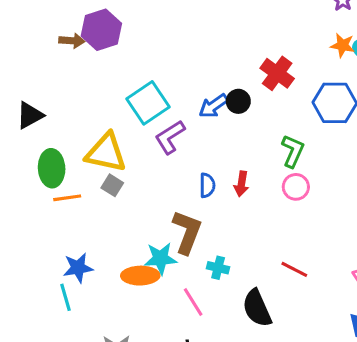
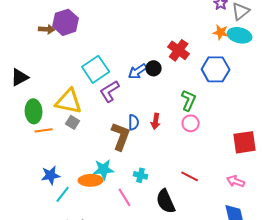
brown L-shape: (187, 232) -> (121, 136), moved
cyan line: (66, 297) -> (63, 194), moved, turned 54

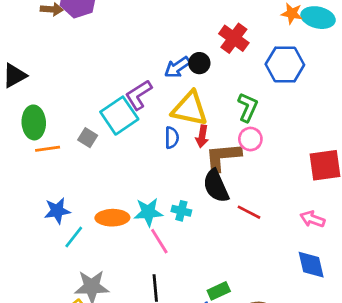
cyan square: (96, 69) -> (119, 116), moved
yellow triangle: (69, 101) -> (190, 109), moved
brown L-shape: (121, 136) -> (223, 157), moved, turned -116
cyan star: (104, 169) -> (148, 212), moved
black semicircle: (166, 201) -> (216, 186), moved

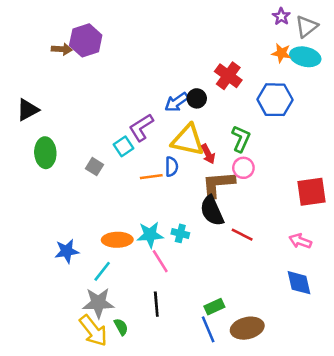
cyan square: (119, 116) -> (124, 146), size x0.6
red arrow: (202, 136) -> (208, 154), moved, turned -36
orange line: (48, 149) -> (151, 177), moved
blue star: (57, 211) -> (67, 251), moved
cyan line: (74, 237) -> (102, 271), moved

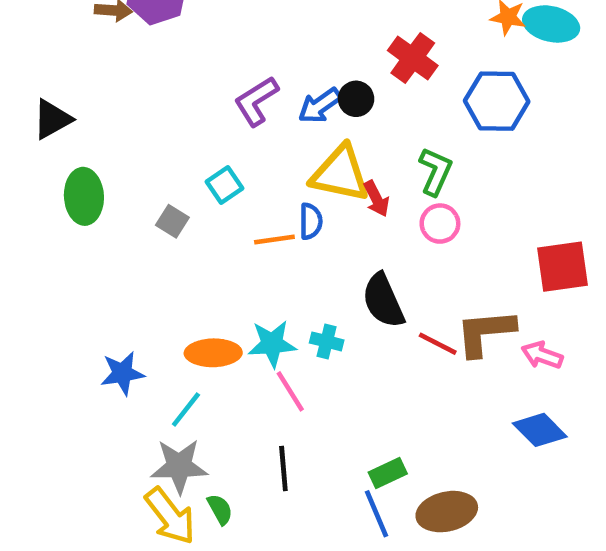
purple L-shape: (141, 127) -> (256, 101), moved
brown L-shape: (218, 184) -> (485, 332), moved
blue diamond: (299, 283) -> (540, 430), turned -32

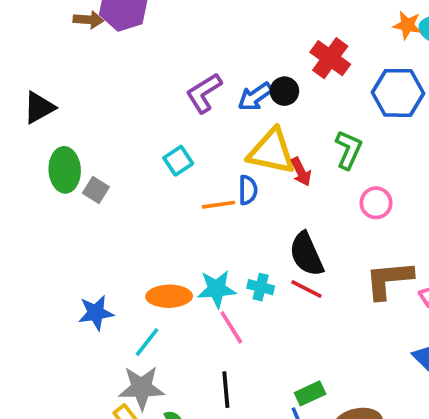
gray square: (172, 221) -> (96, 190), moved
pink circle: (440, 224) -> (376, 203), moved
red line: (438, 344) -> (306, 289), moved

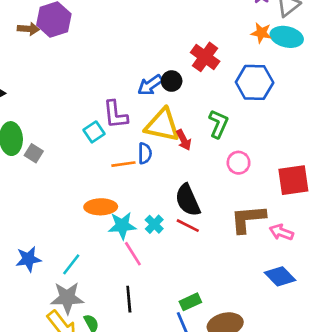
purple L-shape: (204, 93) -> (115, 114), moved, turned -64
cyan cross: (261, 287) -> (154, 224), turned 30
orange ellipse: (169, 296) -> (101, 207), moved
blue star: (96, 313) -> (28, 259), moved

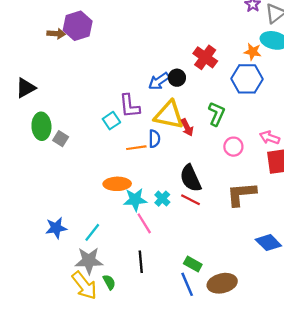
orange star: (261, 33) -> (253, 52), moved
pink arrow: (281, 232) -> (270, 138), moved
green rectangle: (190, 302) -> (193, 264), turned 54

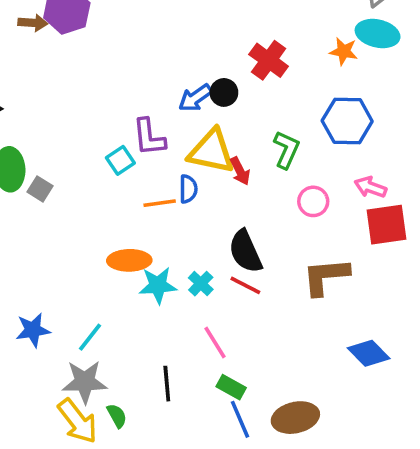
blue hexagon: (247, 79) -> (347, 121), moved
pink line: (144, 223) -> (215, 343), moved
green rectangle: (193, 264) -> (231, 387), moved

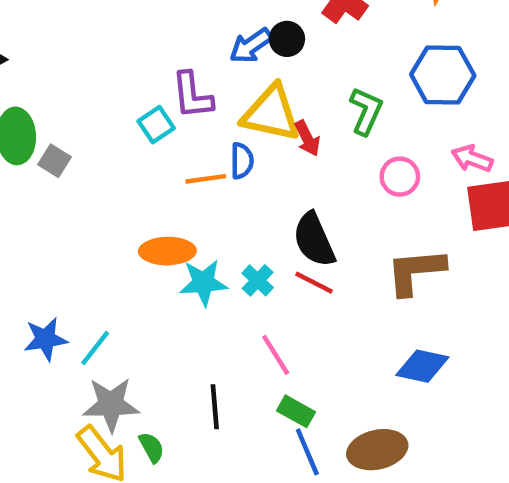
cyan line: (90, 337) -> (95, 348), moved
blue diamond: (369, 353) -> (422, 366), moved, turned -33

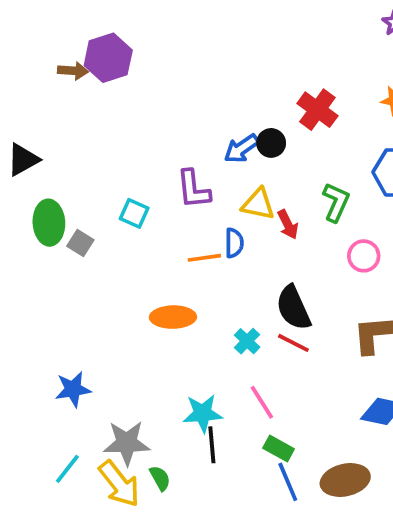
yellow triangle: (271, 113) -> (258, 204), size x0.7
cyan square: (156, 125) -> (134, 213), moved, turned -32
cyan star: (203, 283) -> (203, 413), moved
cyan line: (95, 348) -> (67, 469), moved

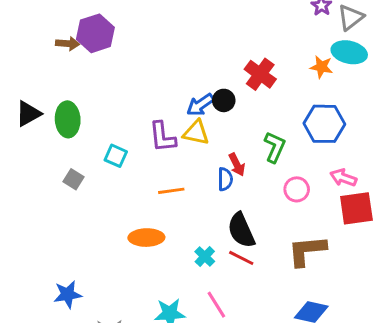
yellow triangle: (258, 204) -> (196, 133), moved
green ellipse: (49, 223) -> (68, 119), moved
blue semicircle: (234, 243) -> (225, 179), moved

